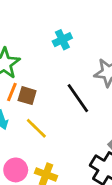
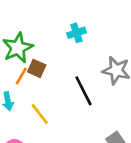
brown square: (27, 96) -> (37, 68), moved

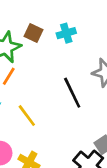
brown square: (37, 68) -> (33, 33), moved

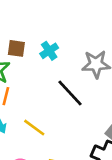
cyan cross: (66, 33) -> (49, 51), moved

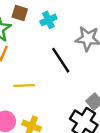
yellow line: (34, 128) -> (24, 86), turned -48

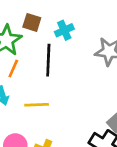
black line: (61, 60) -> (48, 60), moved, turned 36

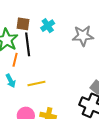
black line: (48, 60) -> (28, 44), moved

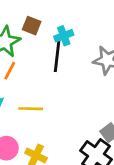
black line: (28, 44) -> (57, 56), moved

